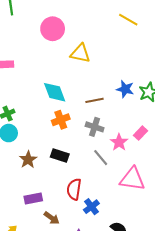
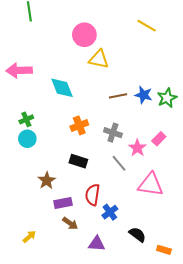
pink circle: (53, 29) -> (84, 35), moved
cyan diamond: (55, 92) -> (62, 88), moved
brown line: (95, 100) -> (118, 96), moved
brown star: (28, 160) -> (47, 181), moved
purple rectangle: (33, 198) -> (63, 203), moved

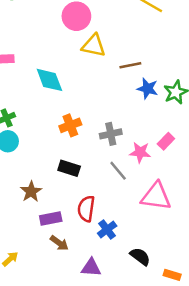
brown line: (118, 96) -> (130, 65), moved
gray cross: (113, 133) -> (111, 134), turned -30
pink star: (137, 148) -> (140, 152), turned -30

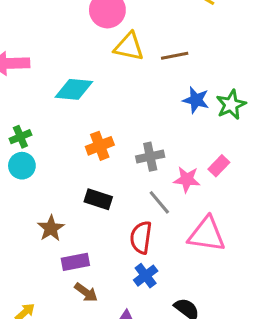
brown line: (130, 65) -> (175, 56), moved
cyan diamond: (49, 80) -> (74, 89), turned -64
red semicircle: (86, 209) -> (141, 237), moved

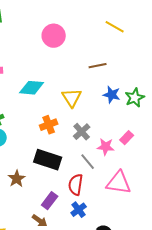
yellow triangle: (129, 47) -> (72, 98), moved, turned 45
gray cross: (150, 157) -> (82, 132), turned -30
black rectangle: (98, 199) -> (48, 160), size x1.5
purple rectangle: (75, 262) -> (50, 201), moved, turned -42

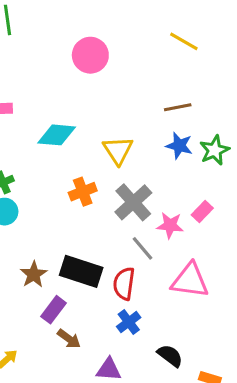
brown line: (98, 66) -> (178, 107), moved
gray cross: (82, 132) -> (133, 202), size x1.4
black rectangle: (48, 160) -> (81, 271), moved
purple rectangle: (50, 201) -> (54, 310), moved

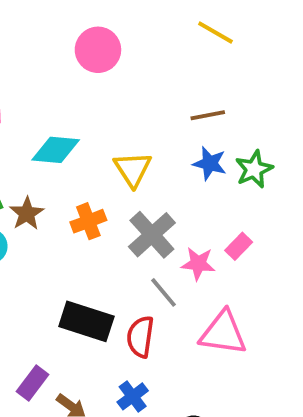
brown star: (34, 274) -> (27, 214), moved
purple rectangle: (54, 310) -> (32, 383), moved
blue cross: (129, 322) -> (133, 396), moved

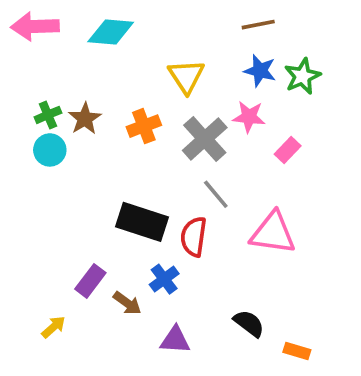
cyan diamond: (56, 150) -> (111, 32), moved
pink star: (198, 264) -> (249, 117), moved
blue cross: (133, 396) -> (164, 279), moved

